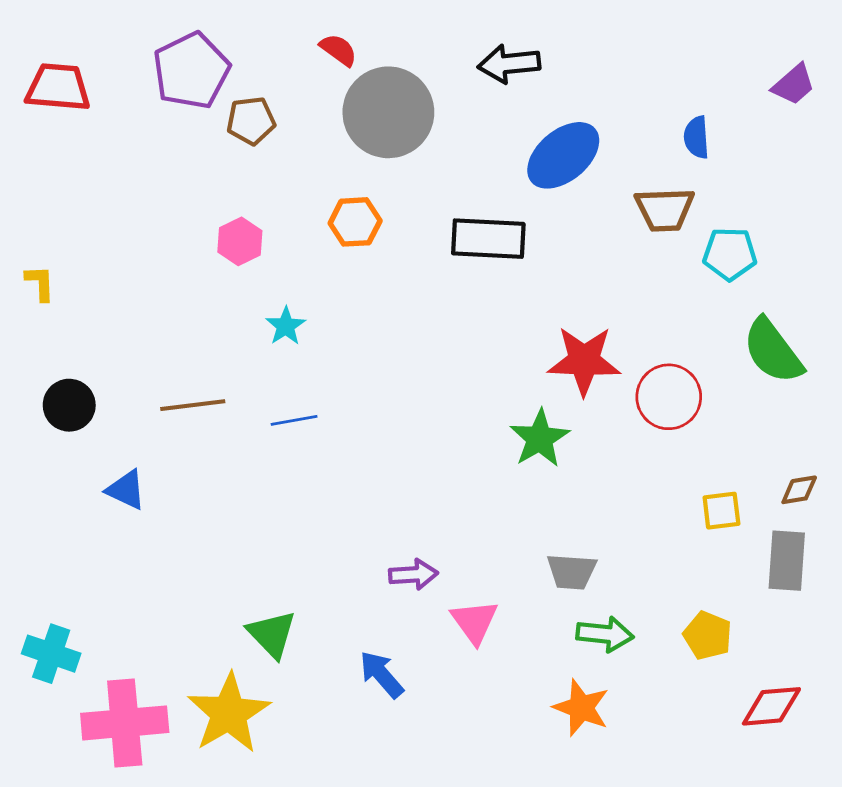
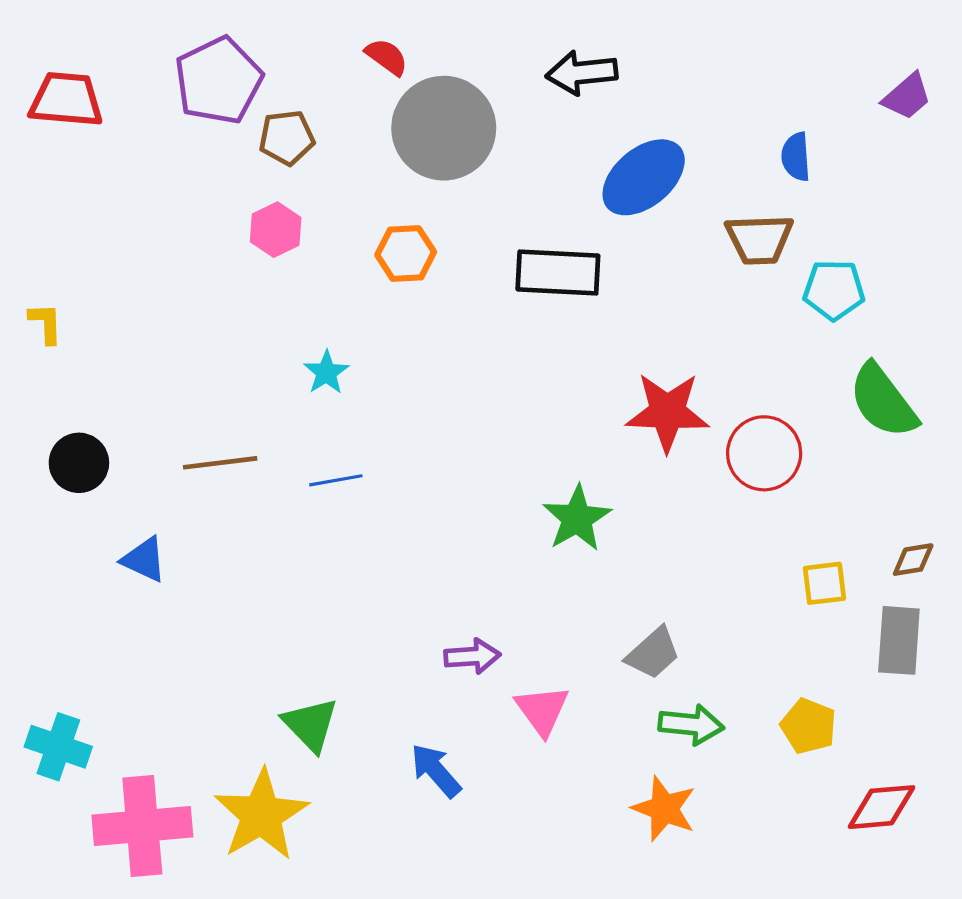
pink hexagon: (240, 241) -> (276, 230), moved
green star: (540, 438) -> (577, 518), moved
gray trapezoid: (572, 572) -> (653, 653), turned -46

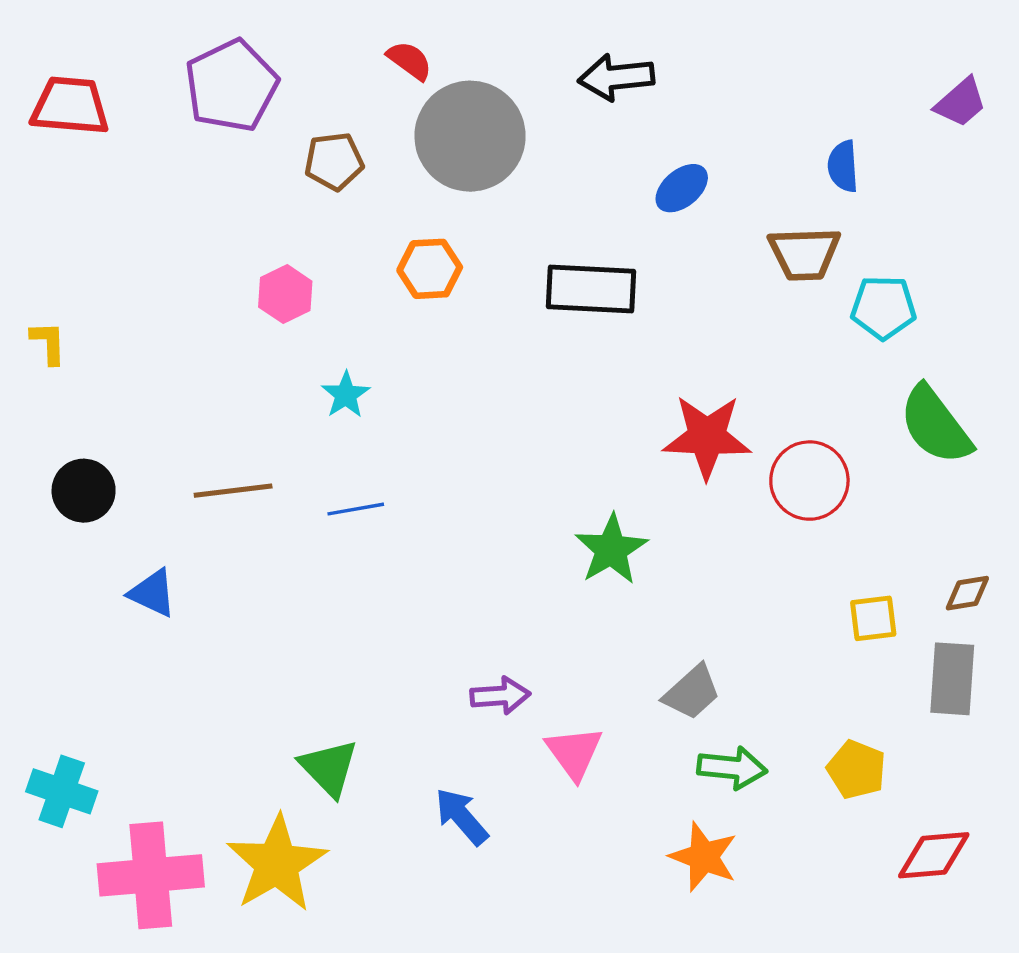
brown pentagon: (287, 138) -> (334, 161), moved
blue ellipse: (644, 177) -> (682, 188), size x0.6
pink hexagon: (276, 230) -> (285, 294), moved

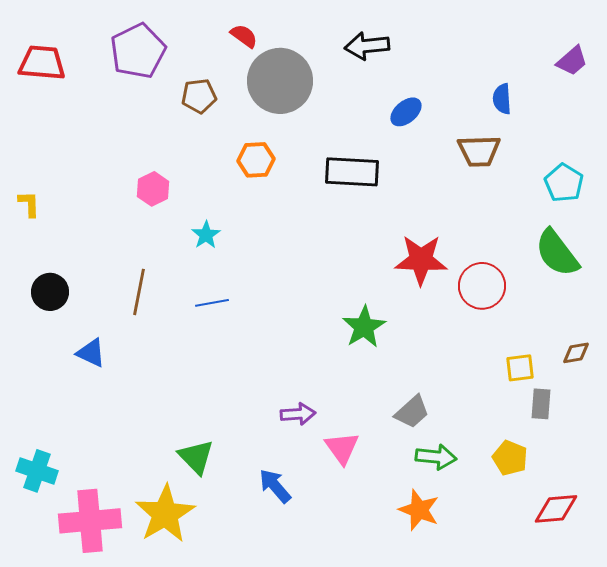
pink hexagon: (285, 294) -> (153, 189), moved
cyan pentagon: (883, 307) -> (564, 183), moved, turned 30
brown line: (233, 491) -> (139, 292), turned -72
gray rectangle: (952, 679) -> (541, 404), moved, size x0.7

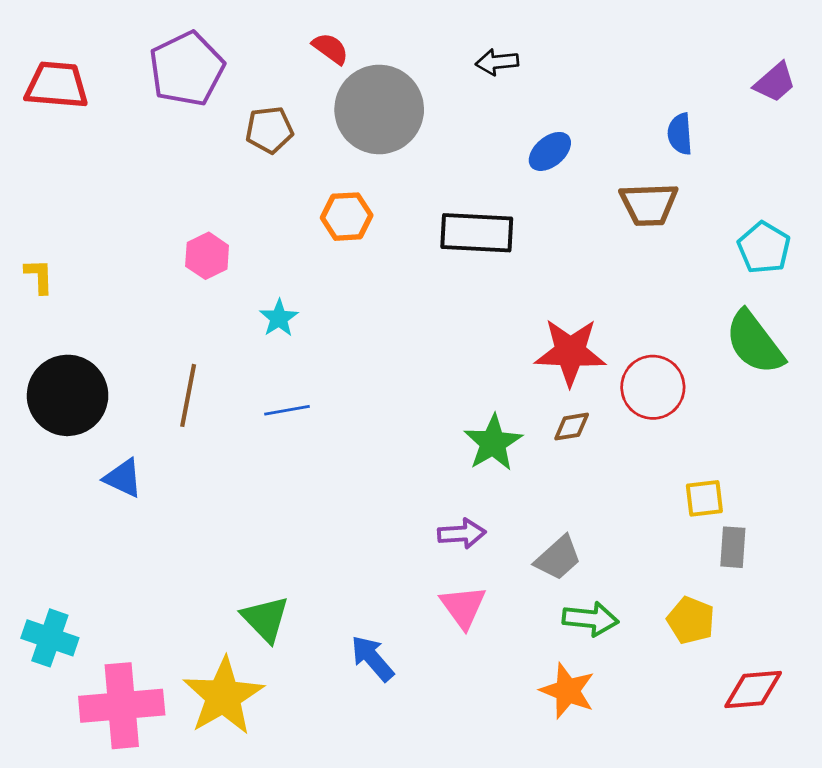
black arrow: (367, 46) -> (497, 62), size x0.7
black circle: (50, 292) -> (68, 395), size x1.6
brown diamond: (576, 353) -> (572, 427), moved
purple arrow: (298, 414) -> (462, 534), moved

